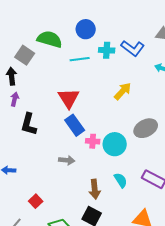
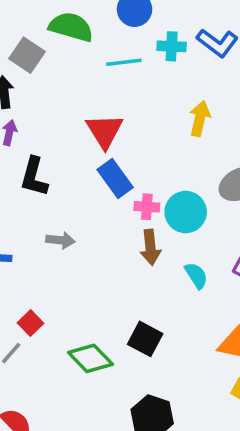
yellow arrow: (123, 91) -> (200, 119), turned -30
gray arrow: (67, 160) -> (60, 240), moved
brown arrow: (95, 189) -> (150, 247), moved
red square: (36, 201) -> (30, 323), moved

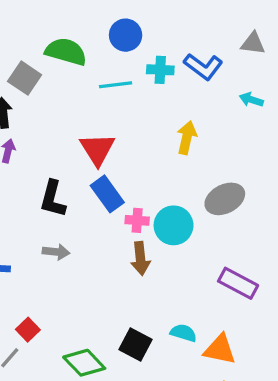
black L-shape: (34, 177) -> (53, 199), moved
cyan semicircle: (196, 275) -> (183, 333), moved, turned -40

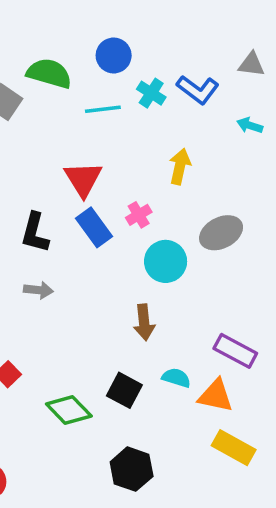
cyan cross: (160, 70) -> (151, 93), turned 30
pink cross: (137, 220) -> (139, 215), moved, turned -35
brown arrow: (140, 258) -> (144, 322), moved
purple rectangle: (238, 283) -> (235, 351), moved

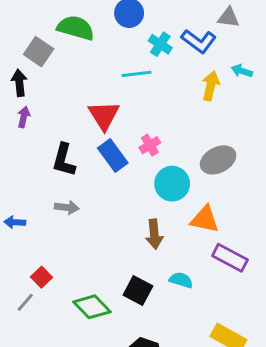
gray triangle: (251, 64) -> (228, 17), moved
cyan line: (103, 109) -> (136, 74), moved
yellow arrow: (180, 167) -> (211, 86), moved
orange triangle: (216, 396) -> (205, 219), moved

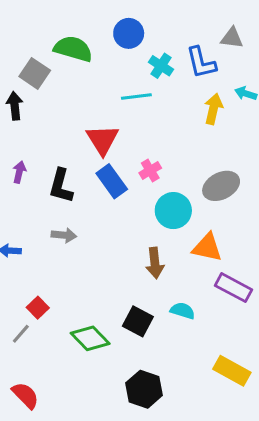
blue L-shape: (199, 41) -> (201, 63), turned 40
purple arrow: (24, 117) -> (19, 172), moved

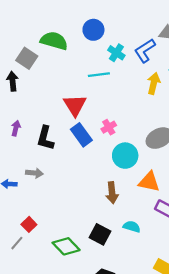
blue L-shape: (201, 63) -> (145, 51), turned 70
gray arrow: (64, 235) -> (34, 173), moved

